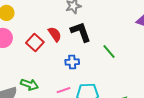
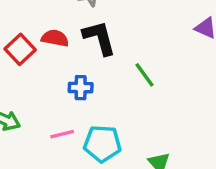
red semicircle: (55, 34) -> (55, 38), turned -49

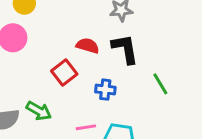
red square: (20, 49) -> (64, 73), moved

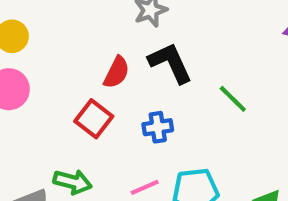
red semicircle: (88, 46) -> (117, 72), turned 115

